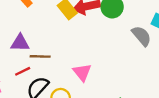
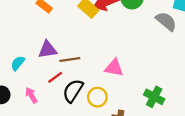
pink triangle: (82, 72) -> (114, 68), turned -30

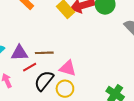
purple triangle: (48, 50) -> (19, 53), moved
pink triangle: (114, 68) -> (68, 68), moved

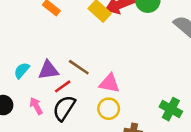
brown line: (44, 53) -> (79, 67), turned 42
black semicircle: (44, 81) -> (64, 108), moved

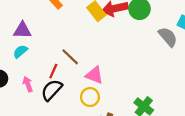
purple triangle: (48, 70) -> (22, 30), moved
red line: (63, 86) -> (53, 71), turned -40

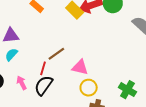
brown line: (70, 57) -> (56, 54), turned -72
yellow circle: (90, 97) -> (89, 88), moved

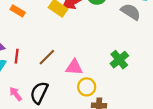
red line: (43, 68) -> (17, 56), moved
green cross: (127, 90) -> (119, 60), moved, turned 30

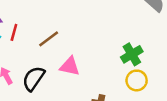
pink triangle: (74, 67) -> (70, 66), moved
yellow circle: (87, 87) -> (137, 80), moved

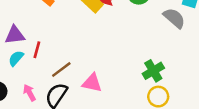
brown line: (49, 39) -> (61, 69), moved

